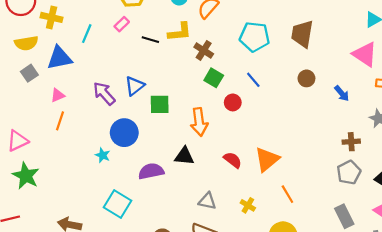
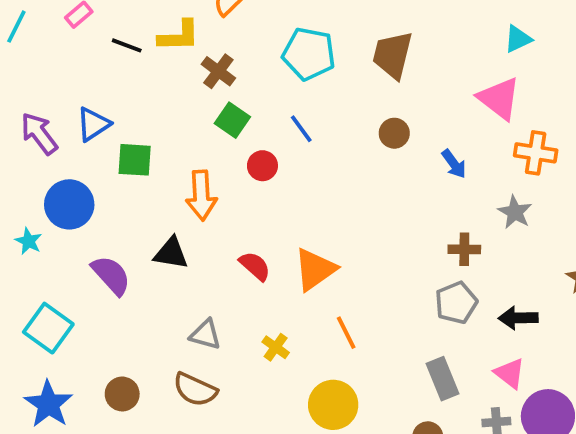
purple semicircle: (151, 171) -> (111, 275), turned 55

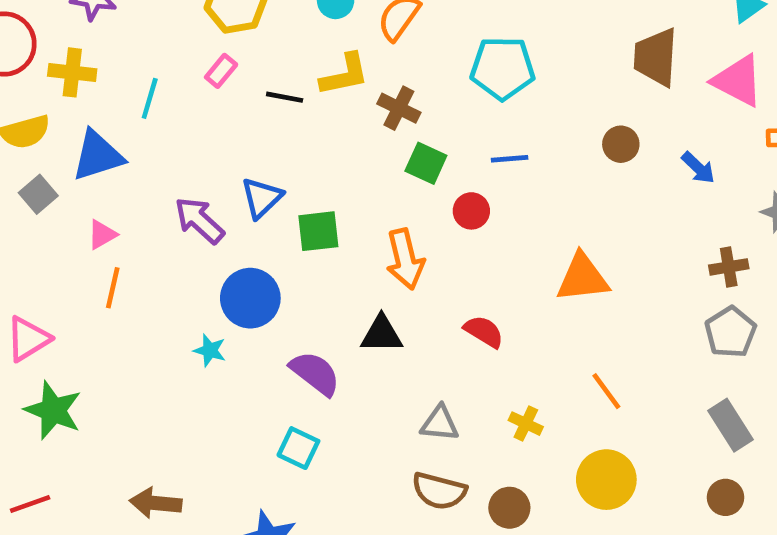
brown trapezoid: (393, 55) -> (656, 57), moved
blue line: (301, 129) -> (510, 159), turned -48
orange triangle: (315, 269) -> (582, 278), moved, turned 39
cyan square: (48, 328) -> (298, 448), moved, size x0.7
brown circle: (122, 394) -> (509, 508), moved

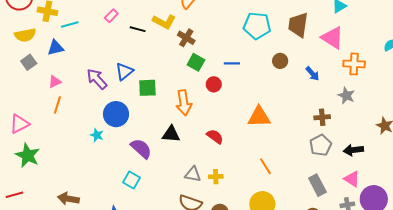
cyan pentagon: (503, 68) -> (257, 26), moved
yellow L-shape: (344, 75) -> (164, 22), turned 35
cyan line: (150, 98) -> (70, 24), moved, turned 54
blue triangle: (98, 156) -> (56, 48), size x0.7
yellow cross: (526, 424) -> (216, 177), moved, turned -32

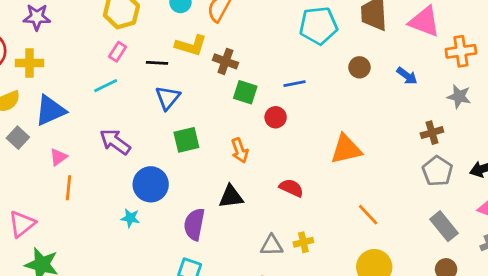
cyan line: (70, 24) -> (106, 86), moved
blue triangle: (56, 48) -> (50, 110), size x1.4
blue triangle: (124, 71) -> (168, 98), moved
orange arrow: (184, 103) -> (240, 150), size x0.7
purple semicircle: (141, 149) -> (194, 224), turned -110

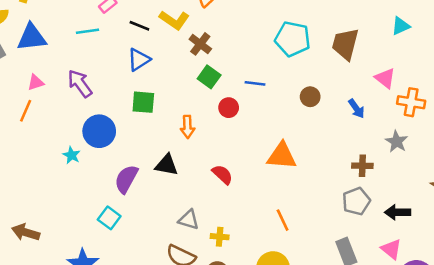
pink triangle: (424, 22) -> (385, 78), moved, size x0.7
brown circle: (359, 67) -> (310, 97), moved
pink triangle: (58, 157) -> (36, 82), moved
yellow cross: (303, 242) -> (220, 237), moved

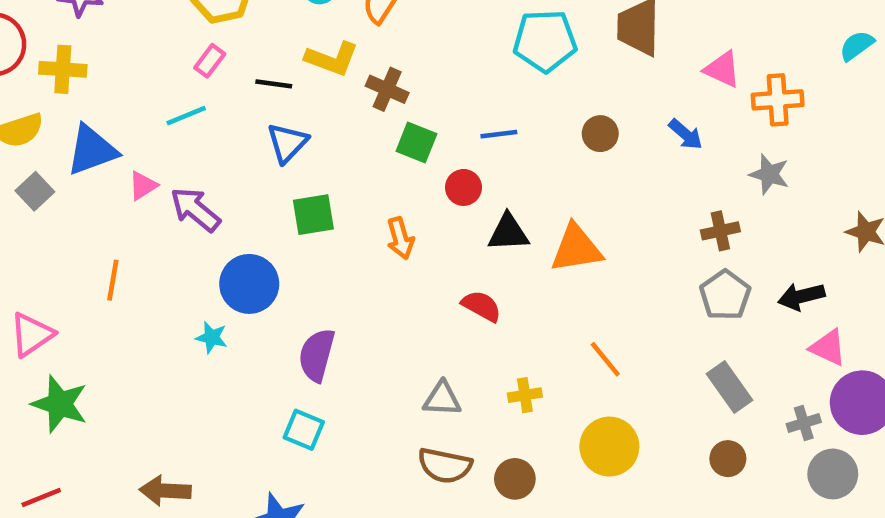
pink triangle: (36, 82) -> (143, 186), moved
black triangle: (167, 165) -> (508, 233), moved
yellow cross: (220, 237) -> (525, 395), moved
pink triangle: (391, 249) -> (828, 347), moved

